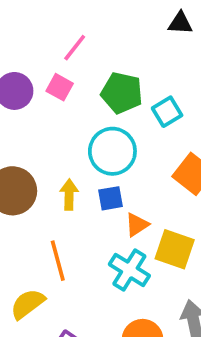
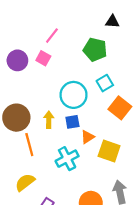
green pentagon: (122, 93) -> (95, 50), moved
cyan square: (167, 112) -> (105, 83), moved
orange line: (58, 261) -> (29, 145), moved
cyan cross: (129, 270) -> (67, 159), moved, turned 30

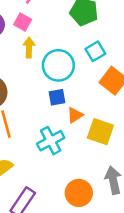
yellow arrow: (49, 120) -> (29, 48), moved

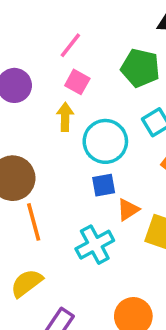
pink square: (23, 22) -> (77, 82), moved

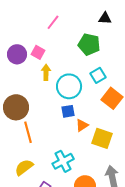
pink line: (70, 45) -> (53, 22), moved
pink square: (77, 82) -> (38, 52), moved
cyan cross: (95, 245) -> (63, 161), moved

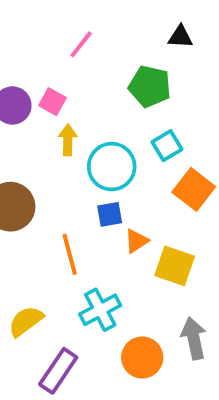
orange line: (28, 132) -> (70, 254), moved

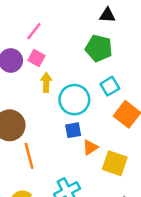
black triangle: (180, 37) -> (107, 15), moved
pink line: (81, 44) -> (34, 31), moved
orange line: (70, 254) -> (29, 156), moved

